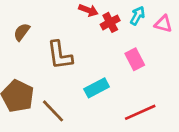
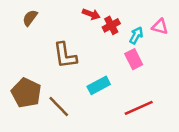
cyan arrow: (137, 16) -> (136, 35), moved
brown semicircle: (22, 32) -> (30, 18), moved

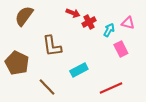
brown semicircle: (30, 18) -> (24, 16), size x1.5
pink rectangle: (134, 59) -> (121, 49), moved
brown pentagon: (26, 93) -> (17, 63), moved

